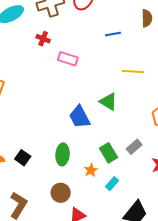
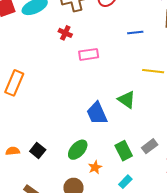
pink rectangle: (68, 59) -> (89, 54), turned -30
green ellipse: (63, 154) -> (78, 150), turned 35
orange star: (91, 170) -> (95, 167), moved

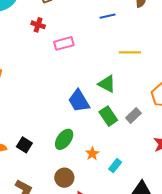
gray rectangle: (150, 146) -> (133, 116), moved
green rectangle: (124, 151) -> (108, 116), moved
orange star: (95, 167) -> (92, 154), moved

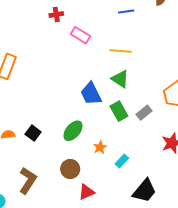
red cross: (38, 25) -> (56, 15), turned -32
pink rectangle: (64, 43) -> (81, 35), turned 42
yellow line: (130, 52) -> (120, 51), moved

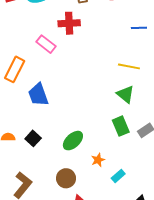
red cross: (56, 15) -> (69, 23), size x1.5
pink rectangle: (81, 35) -> (46, 44), moved
blue trapezoid: (91, 94) -> (38, 95), moved

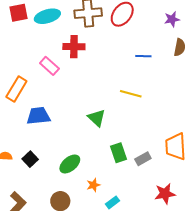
green triangle: (125, 94) -> (97, 118), moved
blue trapezoid: (38, 95) -> (38, 116), turned 100

